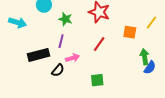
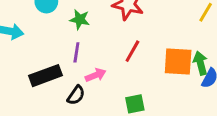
orange square: (130, 32) -> (178, 62), moved, size x1.5

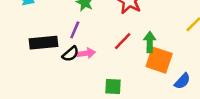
green arrow: (200, 63) -> (150, 42), moved
black semicircle: (76, 95) -> (70, 54), moved

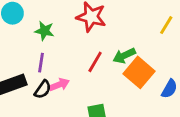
green arrow: (150, 42) -> (124, 56), turned -102
orange square: (159, 60) -> (139, 72), turned 36

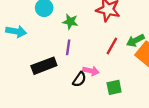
pink arrow: (59, 85) -> (91, 71), moved, turned 35
black semicircle: (43, 89) -> (79, 79), moved

